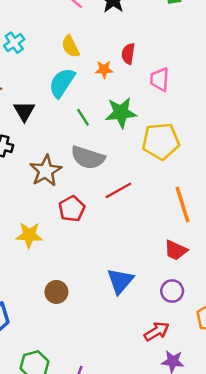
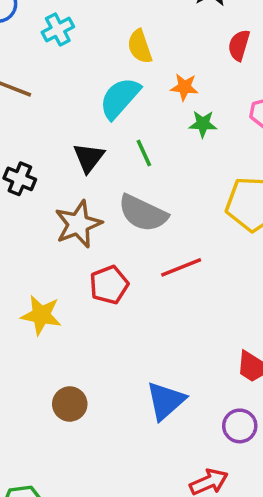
red semicircle: (128, 54) -> (239, 45), moved
black triangle: (24, 111) -> (89, 158), moved
green star: (121, 113) -> (203, 124), moved, size x0.6

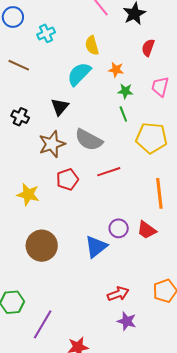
green line: (144, 153) -> (123, 114), moved
brown circle: (70, 404) -> (42, 246), size x1.6
purple circle: (240, 426) -> (119, 228), moved

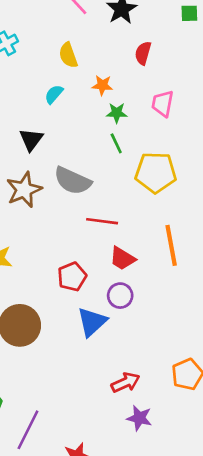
cyan semicircle: (79, 74) -> (54, 94), size x0.6
red line: (109, 172) -> (102, 221), turned 30
red pentagon: (67, 179) -> (72, 277), moved
red trapezoid: (147, 230) -> (122, 258), moved

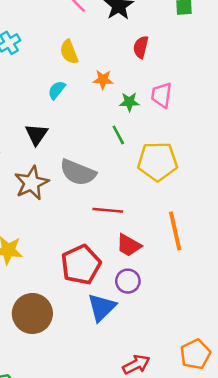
green star: (117, 113) -> (129, 102), moved
red pentagon: (72, 277) -> (81, 265), size x1.4

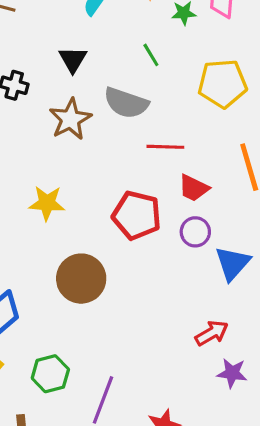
green line: (118, 135) -> (151, 55), moved
red pentagon: (81, 265) -> (137, 215), turned -30
blue triangle: (102, 307) -> (233, 263), moved

